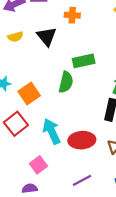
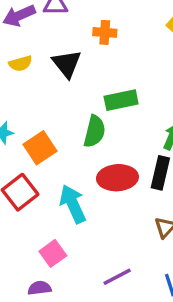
red ellipse: (82, 140) -> (117, 178), moved

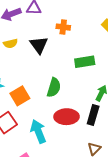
green rectangle: (121, 100) -> (85, 62), moved

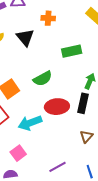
green semicircle: (54, 88) -> (43, 79), turned 48
cyan arrow: (38, 131) -> (30, 123), turned -85

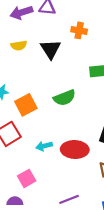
red ellipse: (57, 107) -> (75, 149), moved
cyan arrow: (30, 123) -> (44, 146), size x0.6

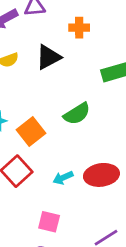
black triangle: (51, 49) -> (48, 57), turned 45
pink square: (27, 178) -> (49, 222), turned -36

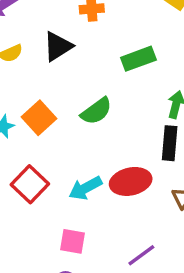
orange square: (31, 131) -> (39, 118), moved
cyan arrow: (63, 178) -> (85, 188), size x1.4

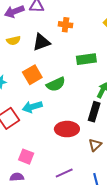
orange square: (39, 118) -> (32, 75), moved
cyan arrow: (85, 188) -> (32, 107), moved

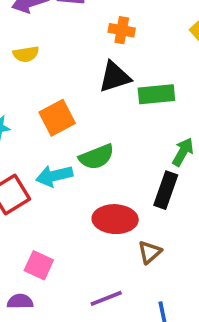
black triangle: (41, 42) -> (115, 77), moved
green semicircle: (56, 84) -> (97, 157), moved
brown triangle: (95, 145) -> (150, 252), moved

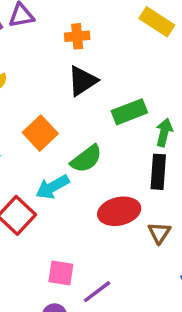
green rectangle: (156, 94) -> (129, 112), moved
purple line: (106, 298) -> (97, 292), moved

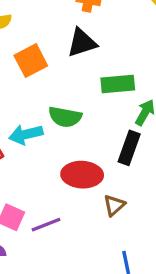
orange square: (40, 133) -> (31, 61), moved
green semicircle: (86, 159) -> (65, 117), turned 32
purple line: (97, 292) -> (46, 225), moved

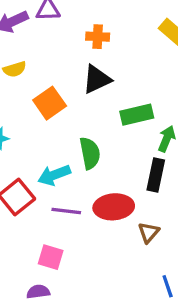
green semicircle: (65, 117) -> (90, 153), turned -104
purple line: (46, 225) -> (66, 211), moved, turned 36

